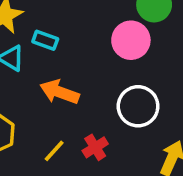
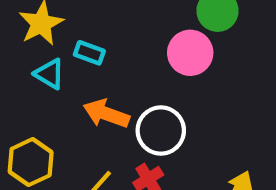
white circle: (138, 106) -> (161, 131), moved

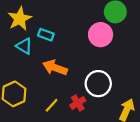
white circle: (161, 131) -> (98, 84), moved

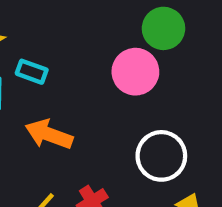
white circle: (98, 84) -> (161, 156), moved

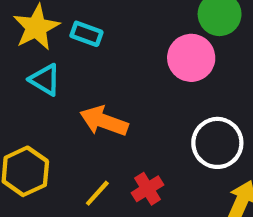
cyan rectangle: (32, 72) -> (86, 34), moved

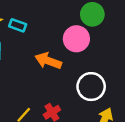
orange arrow: (104, 121) -> (48, 61), moved

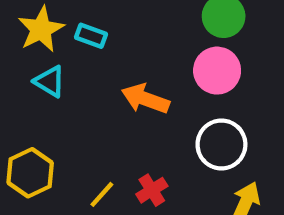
pink circle: (76, 39) -> (217, 71), moved

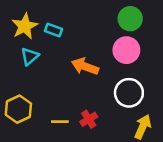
cyan triangle: (50, 81) -> (30, 56), turned 48
yellow line: (102, 194) -> (60, 122), turned 48

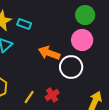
white circle: (129, 93) -> (71, 67), moved
yellow line: (60, 122) -> (29, 97), turned -56

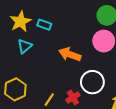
white circle: (71, 67) -> (92, 82), moved

